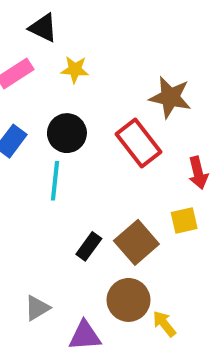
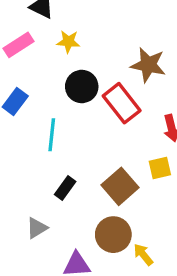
black circle: (67, 133) -> (82, 87), moved
black rectangle: (89, 246) -> (65, 188), moved
gray triangle: (37, 308) -> (37, 228), moved

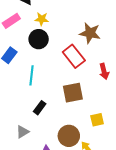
black circle: (82, 87) -> (39, 39), moved
yellow square: (160, 168) -> (97, 120), moved
brown square: (120, 186) -> (73, 93), moved, turned 30

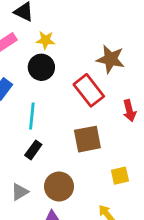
black rectangle: (40, 108) -> (33, 150), moved
brown circle: (69, 136) -> (59, 186), moved

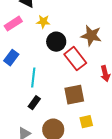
black circle: (41, 67) -> (56, 42), moved
yellow square: (120, 176) -> (86, 122), moved

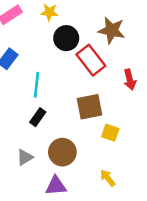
yellow square: (86, 122) -> (110, 133), moved, turned 32

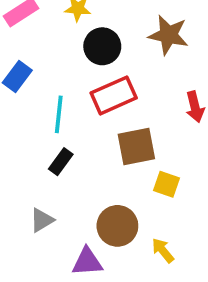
red rectangle: (91, 60) -> (114, 95), moved, turned -76
brown circle: (62, 152) -> (117, 226), moved

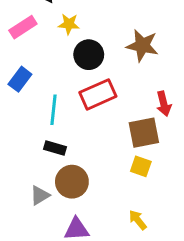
brown square: (136, 146) -> (144, 133), moved
black rectangle: (61, 162) -> (55, 148), turned 70
brown circle: (117, 226) -> (72, 182), moved

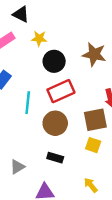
black rectangle: (55, 148) -> (55, 158), moved
brown circle: (72, 182) -> (55, 123), moved

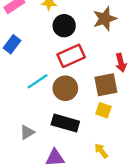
brown star: (94, 54) -> (105, 19), turned -30
cyan line: (28, 103) -> (38, 81), moved, turned 50
black rectangle: (55, 158) -> (65, 123), size x1.6

